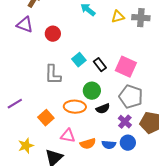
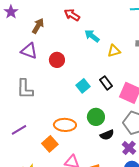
yellow triangle: (118, 17) -> (114, 51), moved
black rectangle: (100, 65) -> (106, 83), moved
gray L-shape: (53, 75) -> (25, 89), moved
orange ellipse: (75, 107) -> (65, 125), moved

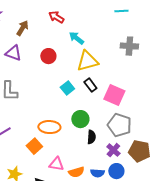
yellow triangle: (114, 51) -> (87, 61), moved, size x1.6
red circle: (57, 60) -> (48, 56), moved
black semicircle: (107, 135) -> (91, 137), turned -64

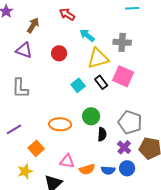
gray cross: (129, 46) -> (122, 42), moved
pink square: (114, 95) -> (123, 76), moved
orange square: (34, 146) -> (36, 148), moved

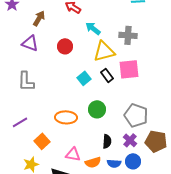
pink square: (123, 76) -> (129, 69), turned -30
black semicircle: (102, 134) -> (107, 141), moved

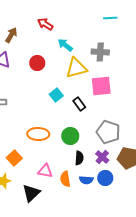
black rectangle: (107, 75) -> (79, 104), moved
green circle: (97, 109) -> (70, 136), moved
orange semicircle: (93, 162) -> (65, 179), turned 98

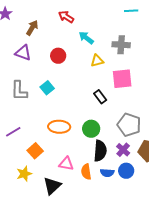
yellow triangle: (76, 68) -> (97, 61), size x0.6
cyan square: (56, 95) -> (47, 88), moved
black semicircle: (79, 158) -> (100, 151), size x1.5

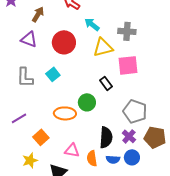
red circle: (58, 56) -> (64, 42), size x1.5
yellow triangle: (97, 61) -> (103, 47), size x1.5
green circle: (91, 129) -> (87, 102), moved

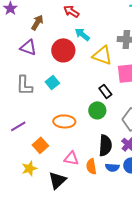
cyan arrow: (92, 24) -> (82, 34), moved
yellow triangle: (103, 47) -> (102, 55), turned 35
green circle: (87, 102) -> (97, 110), moved

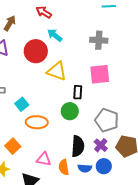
yellow triangle: (102, 55) -> (57, 71), moved
cyan square: (52, 82) -> (22, 104), moved
black rectangle: (105, 91) -> (78, 92), turned 40

